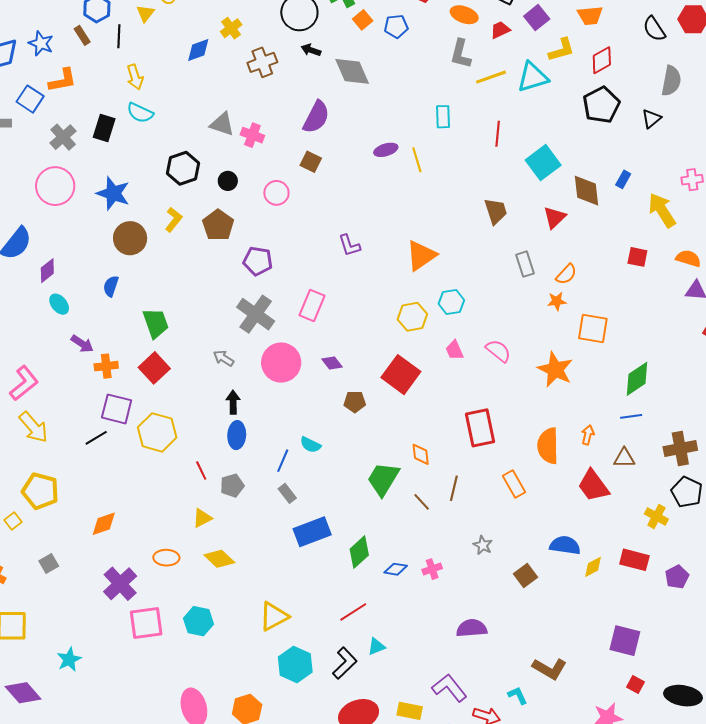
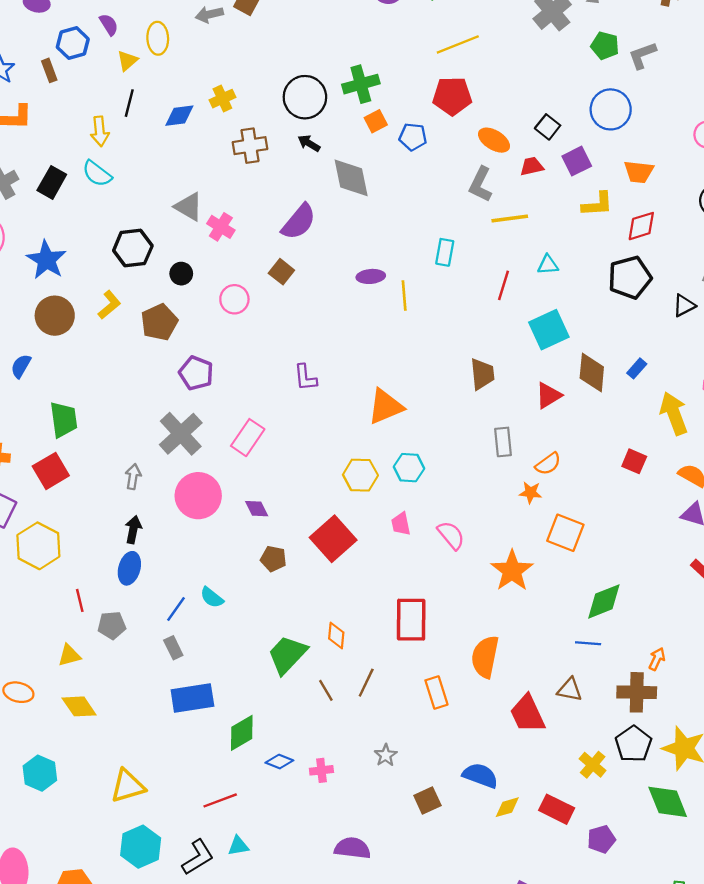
black line: (119, 36) -> (129, 103), moved
cyan triangle: (533, 77) -> (548, 265), moved, size x0.6
gray arrow: (224, 358) -> (133, 477), turned 55
orange arrow: (588, 435) -> (657, 659), moved

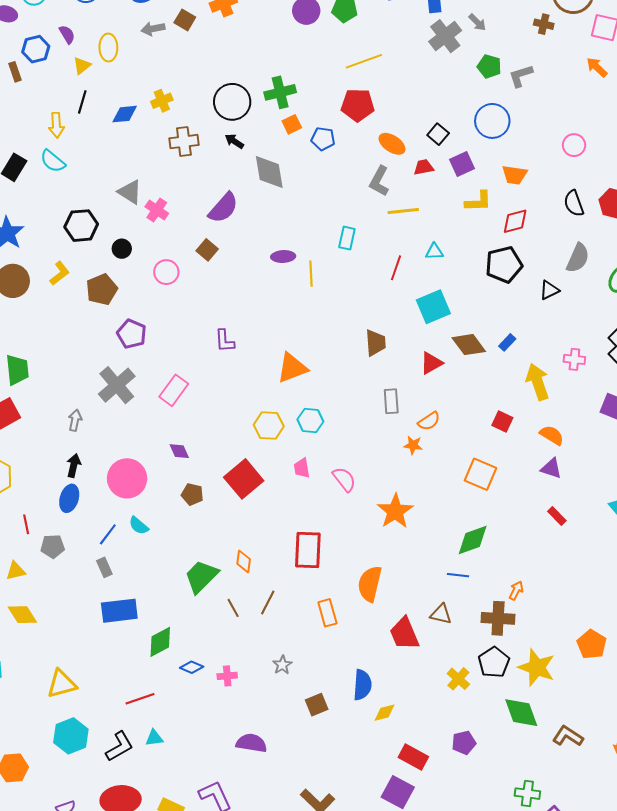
brown diamond: (592, 372) -> (469, 345), turned -44
pink circle: (198, 496) -> (127, 478), moved
orange square: (565, 533) -> (480, 474), moved
blue semicircle: (480, 776) -> (362, 685), turned 72
red rectangle: (557, 809) -> (413, 757), moved

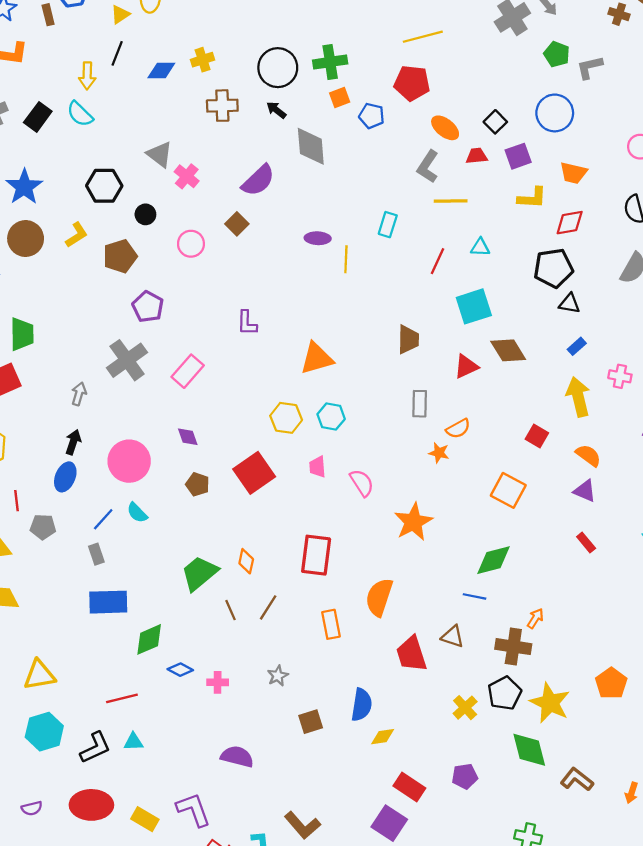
black triangle: (549, 290) -> (569, 304), moved, turned 30
blue rectangle: (507, 342) -> (577, 346), moved

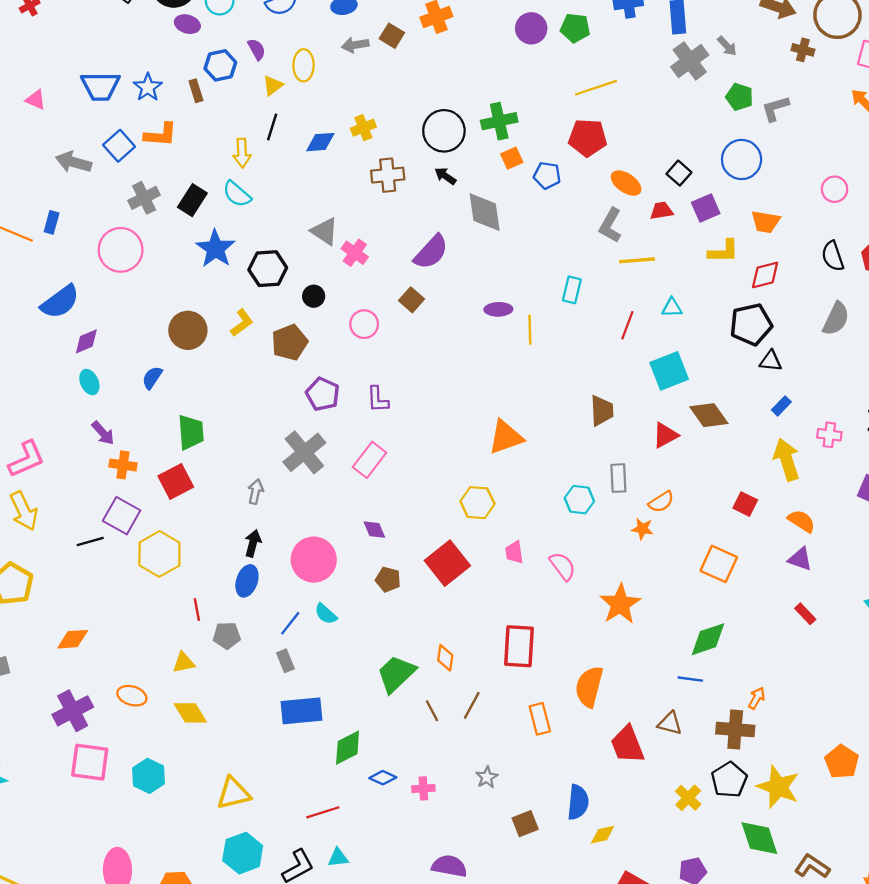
blue star: (24, 187) -> (215, 249), moved
purple L-shape: (247, 323) -> (378, 399), moved
cyan hexagon: (331, 417) -> (579, 500), moved

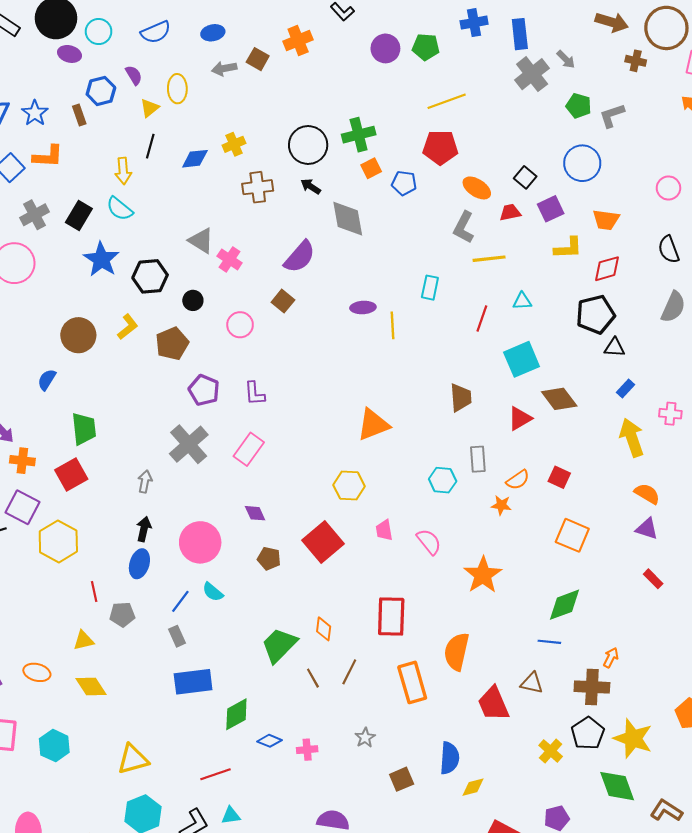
red square: (745, 504) -> (559, 477), moved
orange rectangle: (540, 719) -> (412, 682), size x1.4

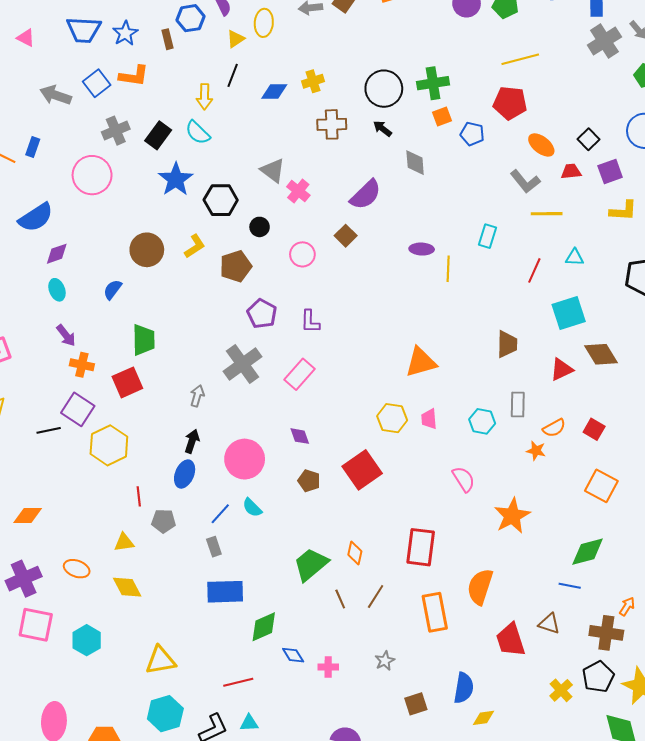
gray diamond: (348, 219) -> (415, 163), size x0.7
gray L-shape: (464, 227) -> (525, 181), turned -72
pink trapezoid: (384, 530) -> (429, 419), moved
blue diamond: (270, 741) -> (293, 655), turned 30

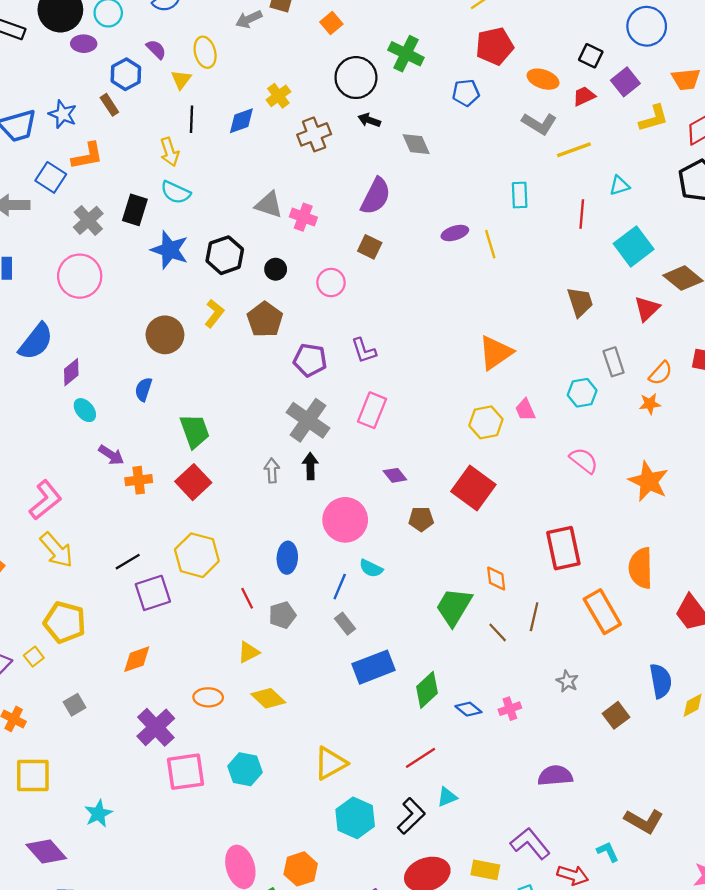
green cross: (433, 83) -> (406, 54), turned -36
orange square: (442, 117) -> (331, 23), moved
purple square: (78, 409) -> (153, 593), moved, turned -32
black arrow: (192, 441) -> (310, 466), moved

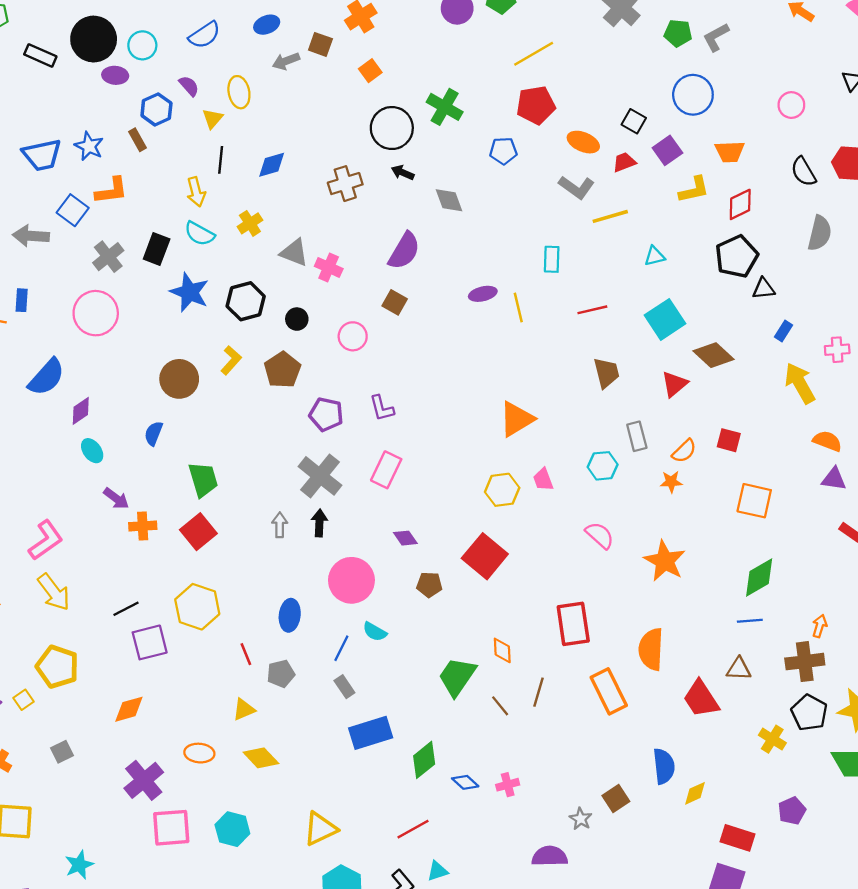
yellow cross: (278, 96) -> (250, 223), moved
red line: (582, 214) -> (592, 310), moved, turned 68
gray star: (567, 681) -> (581, 819), moved

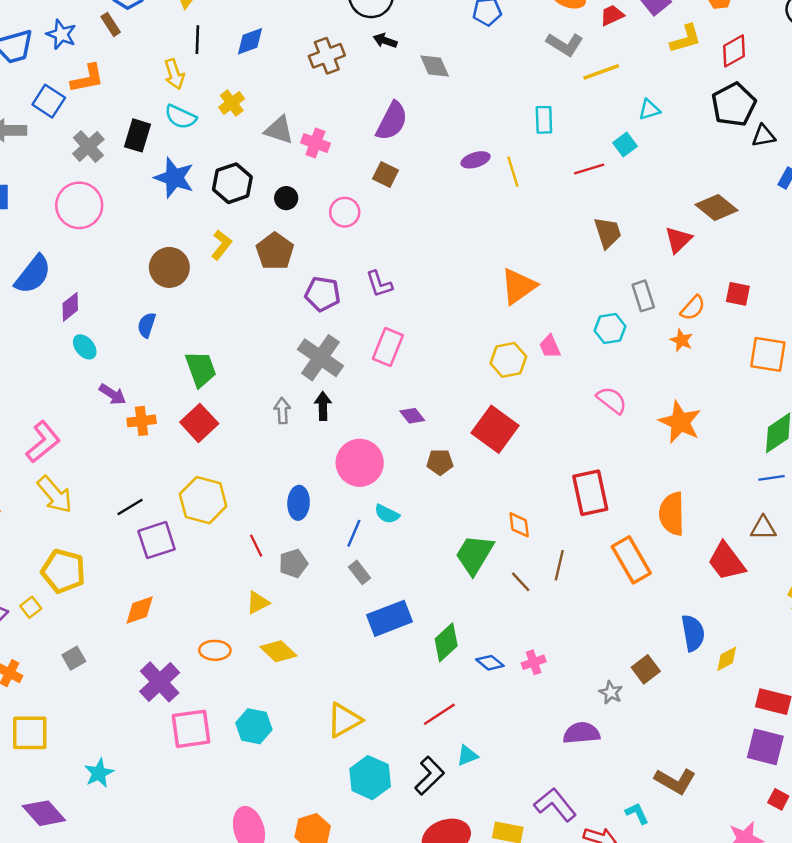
cyan square: (665, 319) -> (625, 144), moved, size x0.6
orange star: (671, 482) -> (681, 340), turned 30

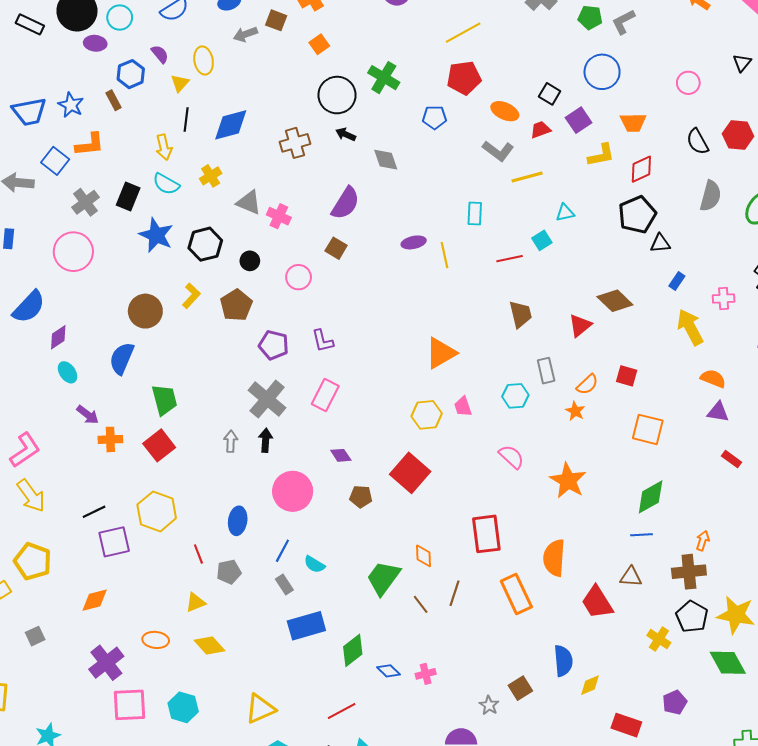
blue diamond: (250, 41) -> (231, 125), size x1.4
blue semicircle: (147, 325) -> (122, 358), size x1.5
cyan semicircle: (387, 514) -> (314, 564), moved

